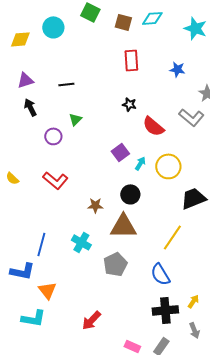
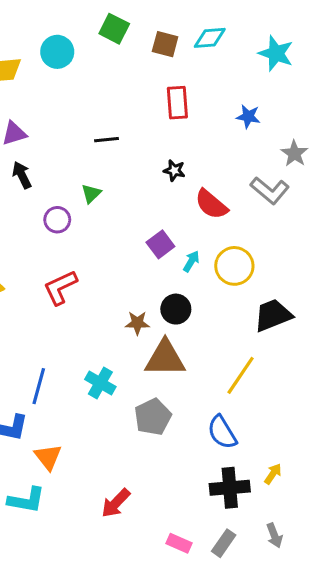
black line: (66, 84) -> (107, 140), moved
red L-shape: (55, 180) -> (60, 287), turned 115
brown star: (95, 205) -> (137, 323), moved
gray arrow: (194, 330) -> (274, 536), moved

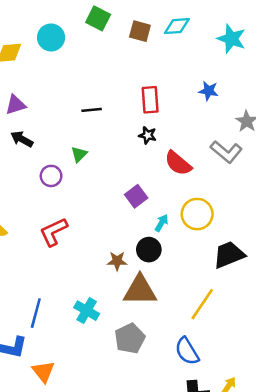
red rectangle: (177, 103) -> (150, 100), moved
black arrow: (22, 175) -> (22, 139), turned -35
cyan arrow: (191, 261) -> (162, 223), moved

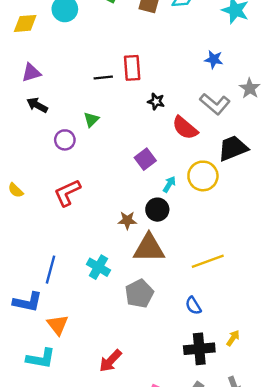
red rectangle: (150, 100) -> (132, 68), moved
gray L-shape: (226, 152) -> (215, 104), moved
black trapezoid: (229, 255) -> (233, 148), moved
yellow line: (202, 304) -> (208, 261), turned 36
blue semicircle: (187, 351) -> (193, 306), size x0.7

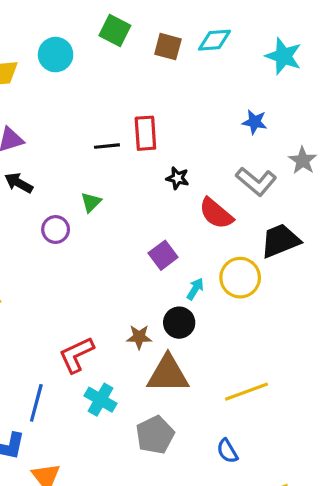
red L-shape: (67, 193) -> (76, 355), moved

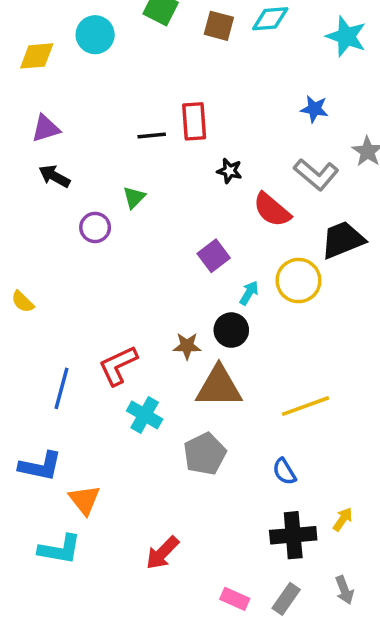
blue line: (36, 403) -> (61, 388), moved

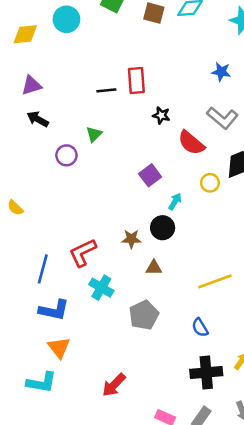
yellow circle: (298, 281) -> (210, 183), moved, size x0.6
brown triangle: (219, 387) -> (154, 268), size x0.5
blue L-shape: (40, 466) -> (54, 310), moved

